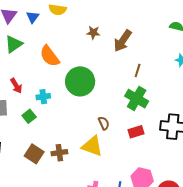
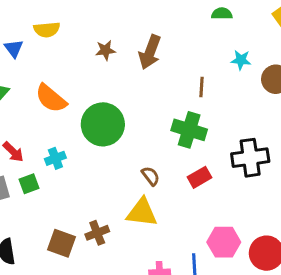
brown line: (138, 70) -> (201, 87), moved
green square: (29, 116) -> (29, 184), moved, turned 32

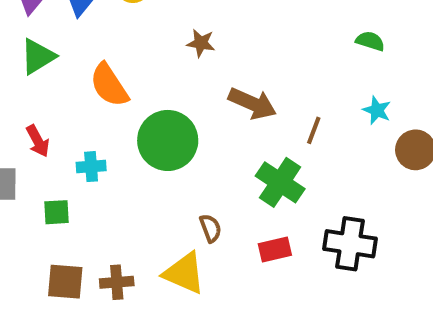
brown arrow: (150, 52) -> (252, 103), moved, turned -104
green square: (29, 184) -> (56, 212), moved
brown square: (62, 243) -> (65, 282), turned -32

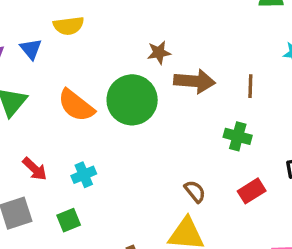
brown star: (201, 43) -> (159, 53), moved
green circle: (168, 140) -> (132, 100), moved
green cross: (280, 182) -> (238, 136), size x0.7

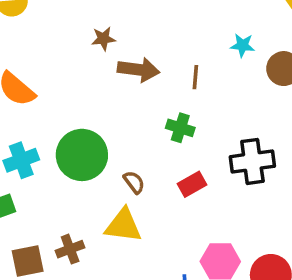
green circle: (132, 100) -> (82, 155), moved
cyan cross: (84, 175) -> (21, 160), size x1.4

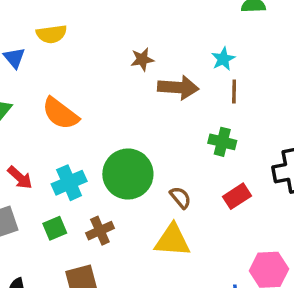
cyan star: (243, 45) -> (223, 59), moved, turned -30
brown cross: (70, 249) -> (100, 231), moved

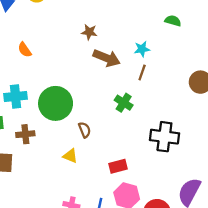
orange semicircle: (60, 113) -> (25, 50), size x0.6
red rectangle: (237, 196) -> (118, 166), moved
yellow triangle: (172, 240) -> (70, 156), size x0.6

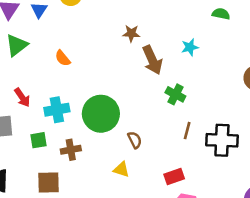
brown arrow: (107, 58) -> (152, 60), turned 48
brown line: (142, 72) -> (187, 131), moved
green cross: (124, 103) -> (175, 94), moved

